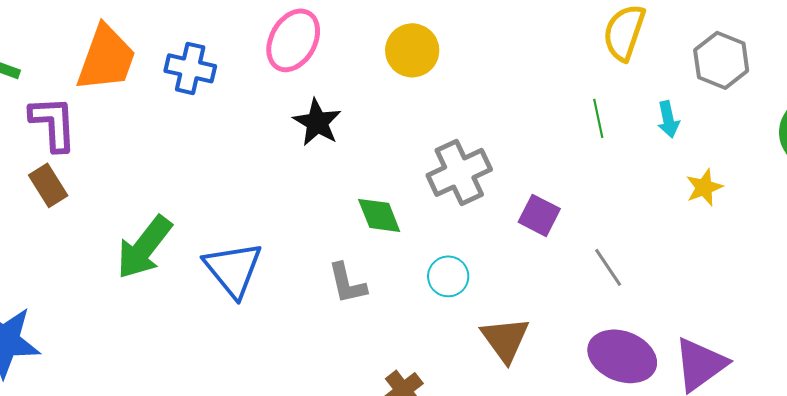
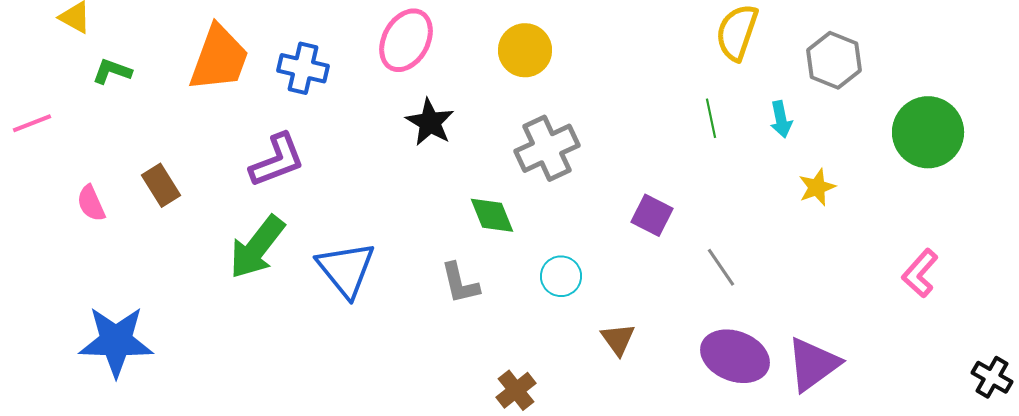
purple L-shape: (53, 123) -> (277, 160), moved, turned 72
gray cross: (459, 172) -> (547, 148), moved
brown triangle: (505, 339) -> (618, 339), size x0.7

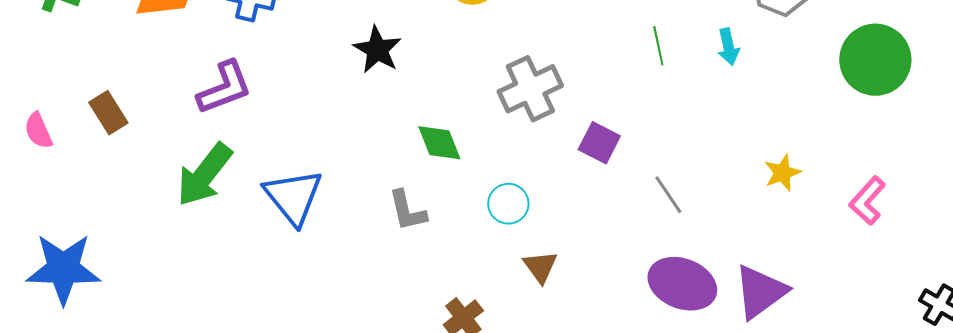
gray cross: (547, 148) -> (530, 89), moved
yellow star: (817, 187) -> (782, 173), moved
brown triangle: (618, 339) -> (540, 267), moved

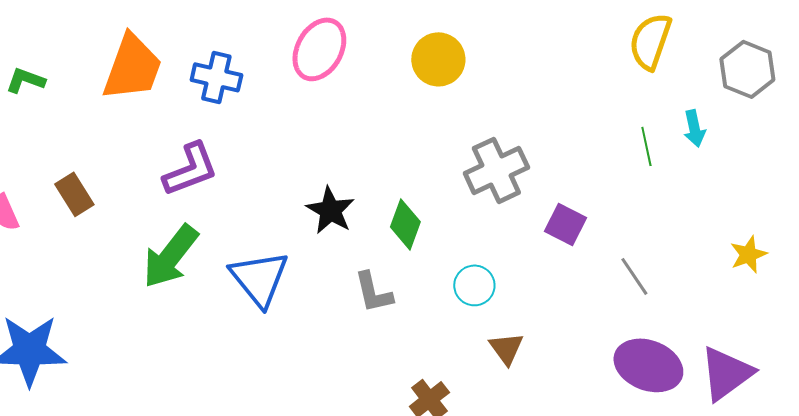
green line: (658, 46) -> (646, 146), moved
black star: (377, 50) -> (330, 210), moved
green diamond: (439, 143) -> (405, 224), turned 42

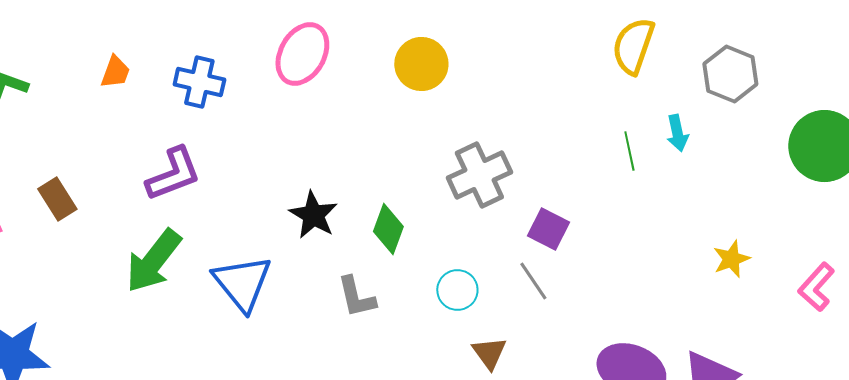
orange trapezoid: (132, 67) -> (115, 72), size x0.5
gray line: (634, 276) -> (533, 281), moved

